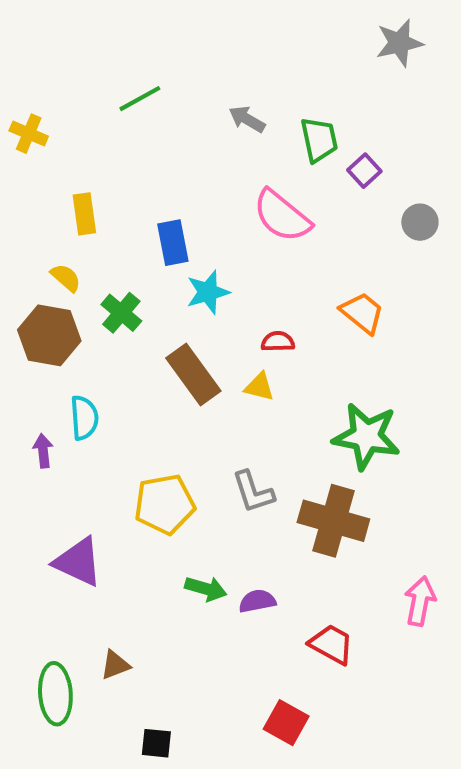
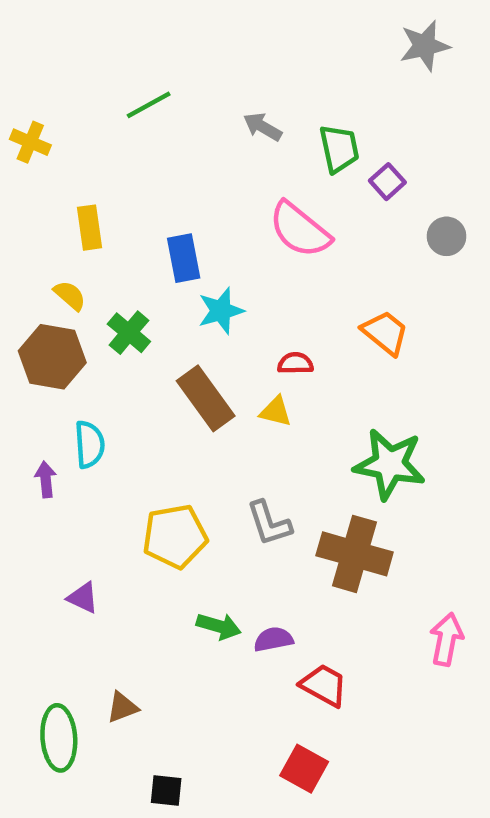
purple triangle: (78, 562) -> (83, 598), size x0.6
red trapezoid: (331, 644) -> (324, 685), moved

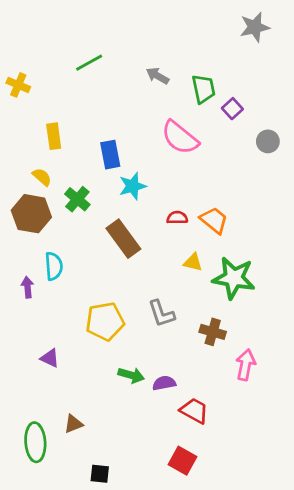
orange trapezoid: (385, 333) -> (214, 220), moved
yellow triangle: (276, 412) -> (193, 262), moved
brown cross: (355, 554) -> (213, 332), size x0.6
pink arrow: (447, 639) -> (246, 365), moved

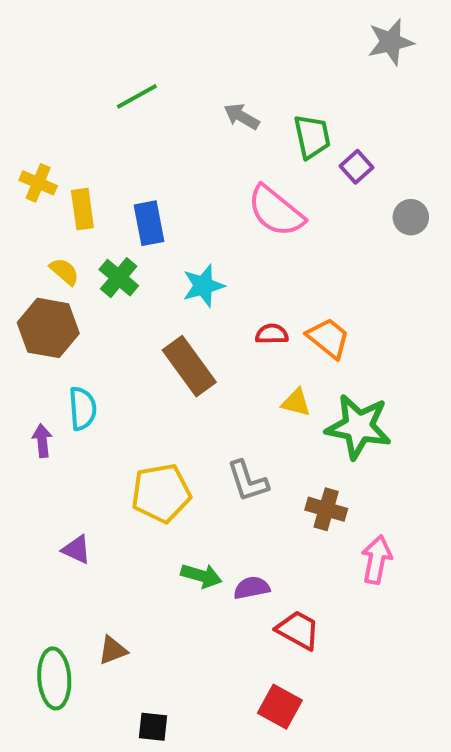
yellow cross: (18, 85) -> (38, 183), moved
blue rectangle: (110, 155) -> (149, 223), moved
green cross: (77, 199) -> (119, 278), moved

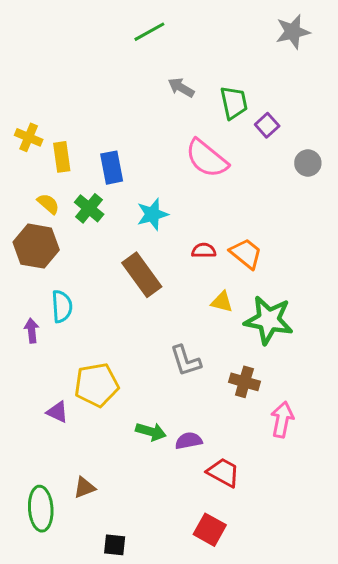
green line: (137, 96) -> (149, 32), moved
yellow pentagon: (161, 493) -> (97, 385), moved

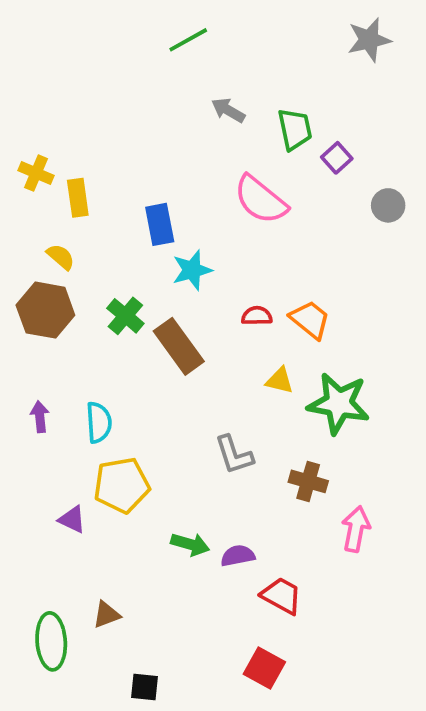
blue rectangle: (112, 168) -> (160, 224), moved
green cross: (89, 208) -> (125, 316), moved
cyan semicircle: (62, 306) -> (99, 422), moved

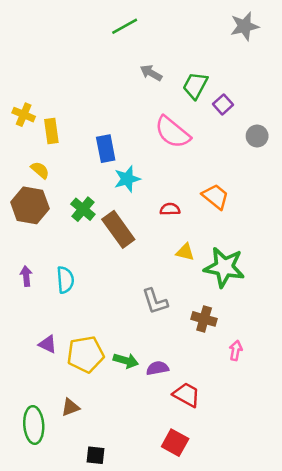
green trapezoid: (295, 129) -> (195, 86), turned -140
orange trapezoid: (310, 320) -> (215, 197), moved
yellow pentagon: (122, 485) -> (85, 354), moved
pink arrow: (356, 529) -> (236, 351), size x0.7

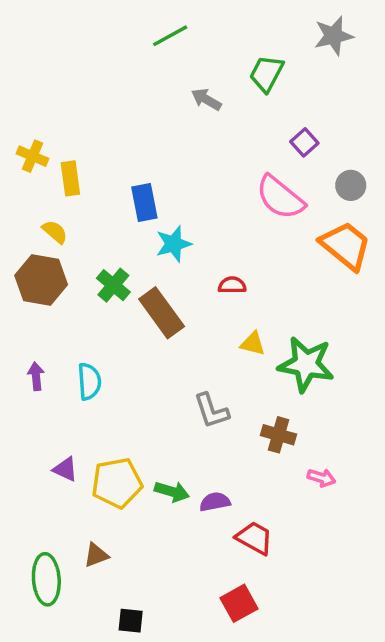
green trapezoid: (195, 86) -> (266, 74), moved
pink semicircle: (173, 132) -> (280, 197), moved
orange trapezoid: (215, 197) -> (346, 246), moved, size x1.4
pink arrow: (236, 351) -> (322, 478), turned 96
red square: (175, 443) -> (239, 603), turned 32

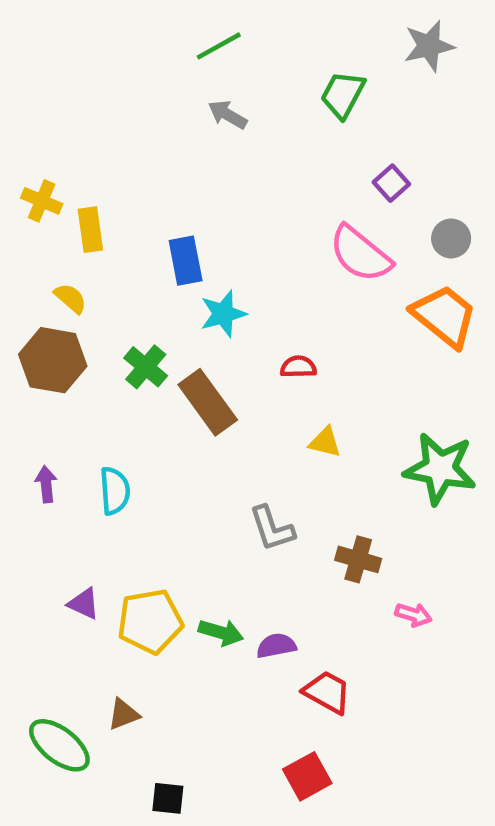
gray arrow: (206, 99) -> (228, 115), moved
green star: (306, 364) -> (440, 469), moved
green ellipse: (46, 579) -> (59, 745), turned -48

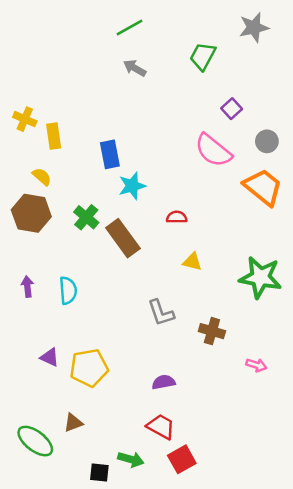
pink arrow: (413, 615) -> (256, 365), moved
green arrow: (221, 632) -> (131, 459), moved
red trapezoid: (327, 692) -> (161, 427), moved

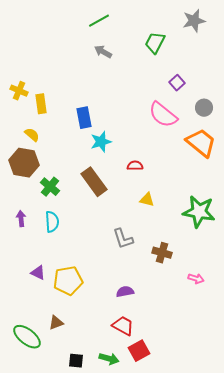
green cross: (86, 217) -> (50, 187), moved
green arrow: (131, 459) -> (109, 359), moved

